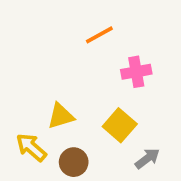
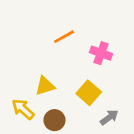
orange line: (99, 35) -> (64, 37), moved
pink cross: (136, 72) -> (101, 53), turned 30

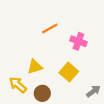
gray arrow: (109, 117) -> (93, 91), moved

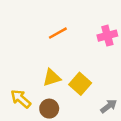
pink cross: (78, 41) -> (107, 36), moved, turned -35
yellow triangle: (35, 67) -> (52, 78), moved

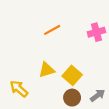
brown circle: (49, 109) -> (72, 98), moved

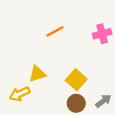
yellow triangle: (47, 70) -> (37, 74), moved
yellow arrow: (19, 89) -> (20, 94), turned -66

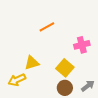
pink cross: (102, 34) -> (82, 45), moved

